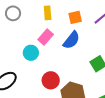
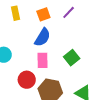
pink rectangle: (46, 37) -> (43, 60), moved, turned -35

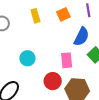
purple line: (69, 12) -> (88, 10), turned -48
blue semicircle: (42, 37) -> (81, 37), moved

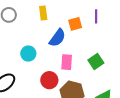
orange square: (63, 14) -> (75, 24), moved
blue semicircle: (81, 37) -> (57, 38), moved

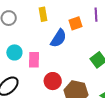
cyan circle: (28, 54) -> (14, 52), moved
pink rectangle: (67, 62) -> (34, 60), moved

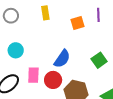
blue semicircle: (58, 38) -> (62, 59), moved
pink rectangle: (34, 60) -> (33, 75), moved

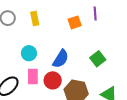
yellow rectangle: (45, 13) -> (35, 18), moved
cyan circle: (16, 50) -> (29, 53), moved

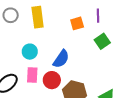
yellow rectangle: (35, 18) -> (38, 17), size x1.5
green square: (98, 59) -> (102, 41), moved

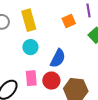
cyan circle: (30, 52) -> (30, 47), moved

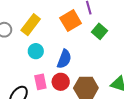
yellow rectangle: (29, 20) -> (31, 25), turned 60
orange square: (69, 21) -> (71, 21), size x1.5

